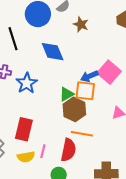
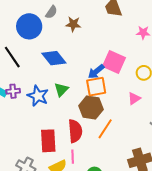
green triangle: (67, 94) -> (61, 90), moved
orange line: (82, 134) -> (105, 129), turned -50
red semicircle: (68, 150) -> (75, 131), moved

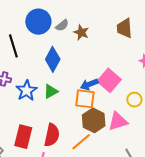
gray semicircle: (51, 12) -> (62, 25), moved
blue diamond: (54, 58) -> (53, 59), turned 50
pink triangle: (134, 98) -> (118, 121), size x1.5
brown hexagon: (91, 108) -> (94, 120), moved

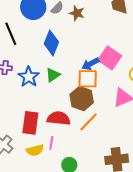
brown hexagon: (94, 120) -> (82, 99), moved
red semicircle: (52, 135) -> (59, 118), turned -90

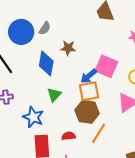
brown star: (77, 13) -> (68, 48), moved
blue star: (29, 77) -> (33, 117), moved
red semicircle: (59, 118) -> (69, 136), size x0.6

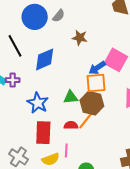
blue diamond: (46, 63) -> (45, 59), moved, turned 50
green triangle: (54, 95) -> (71, 97), moved, turned 35
orange line: (99, 133) -> (87, 119), moved

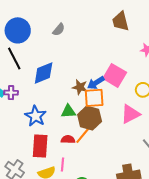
blue circle: (35, 17) -> (18, 30), moved
brown star: (80, 38) -> (80, 87), moved

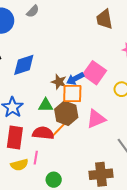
gray semicircle: (59, 30) -> (33, 11), moved
pink triangle: (130, 114) -> (96, 119), moved
red semicircle: (68, 139) -> (43, 133), size x1.5

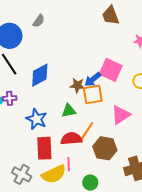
brown hexagon: (66, 113) -> (105, 148), moved
yellow semicircle: (19, 165) -> (54, 174), size x1.4

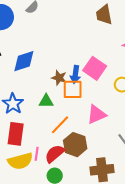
blue arrow: (93, 79) -> (75, 74), turned -54
red semicircle: (71, 139) -> (55, 154), moved, turned -45

